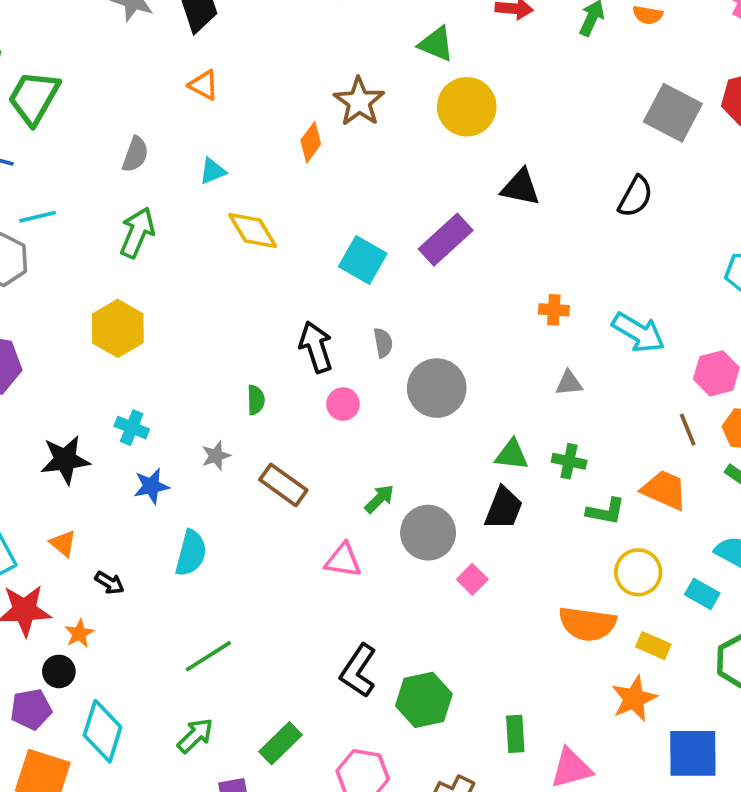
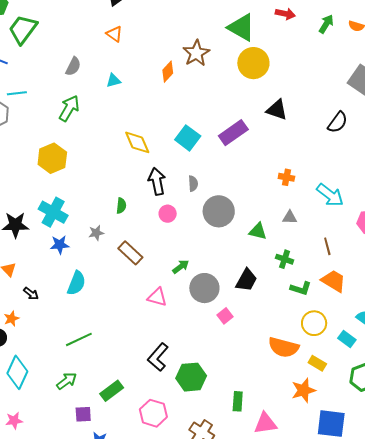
green triangle: (436, 44) -> (241, 27), size x1.4
yellow diamond: (253, 231) -> (137, 142), moved
cyan cross: (132, 428) -> (53, 212), size x1.6
brown line: (688, 430) -> (327, 246), moved
green triangle: (512, 455) -> (258, 231), moved

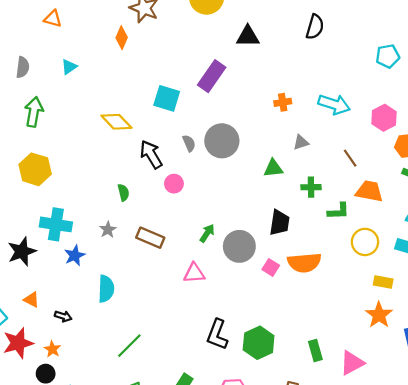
gray circle: (219, 211) -> (222, 141), moved
orange semicircle: (283, 347) -> (304, 263), moved

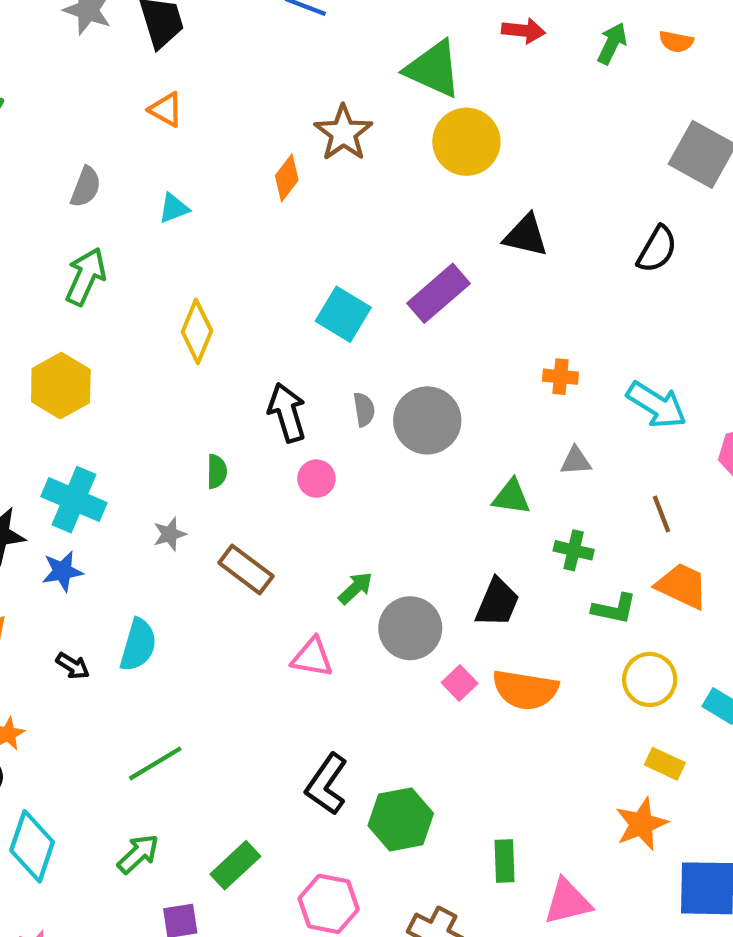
yellow diamond: (116, 122) -> (197, 331), moved, turned 52
blue star: (75, 255) -> (62, 571), moved
black arrow: (63, 316) -> (73, 666), moved

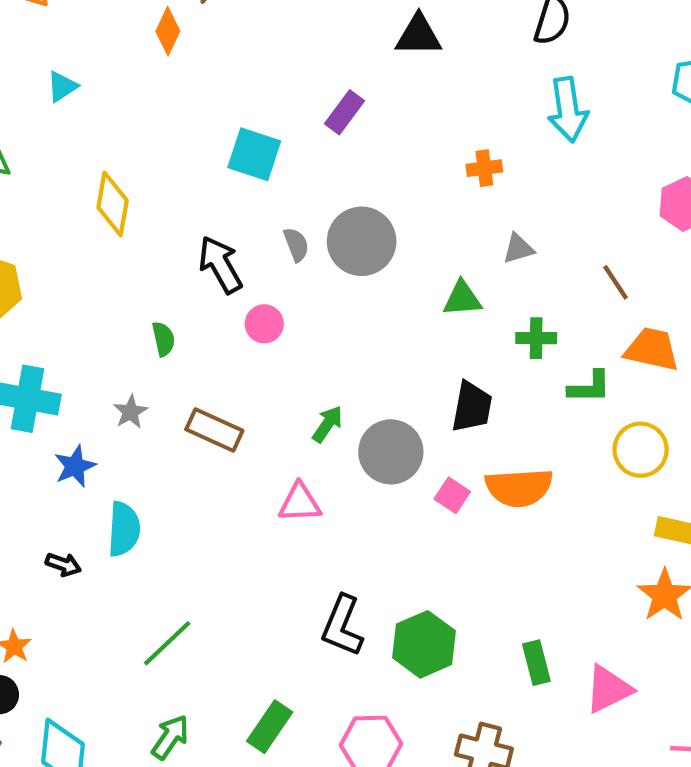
purple rectangle: (438, 293) -> (344, 112), size x0.7
cyan arrow: (657, 405) -> (568, 110), moved, turned 62
blue star: (62, 571) -> (75, 466), moved

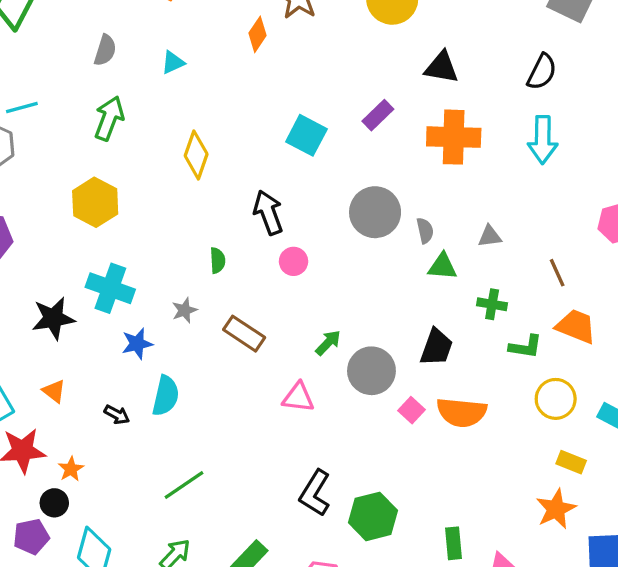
orange cross: (484, 168) -> (454, 137), moved, size x2.0
gray semicircle: (296, 244) -> (425, 231), moved

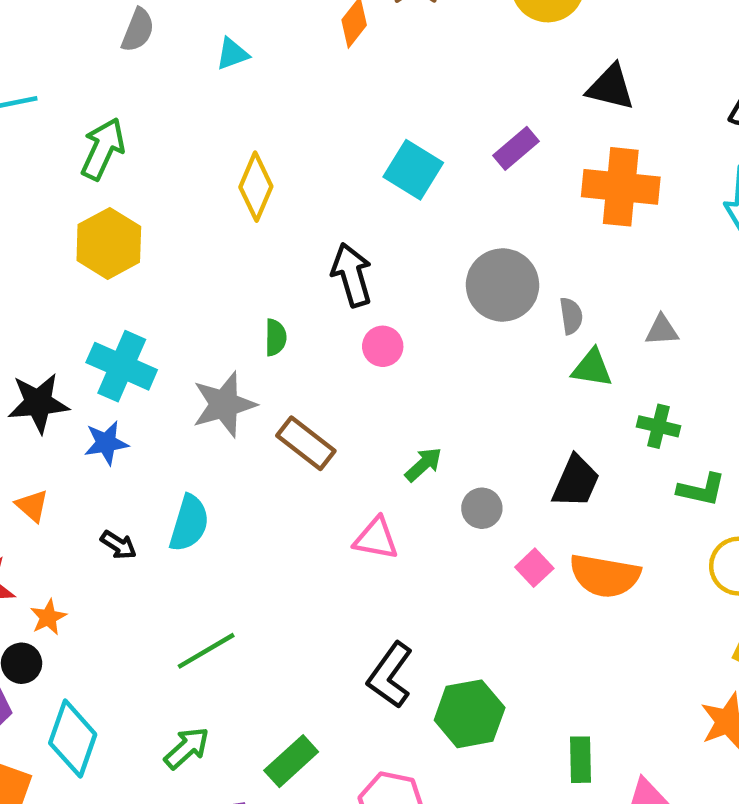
green arrow: (109, 118) -> (103, 149), moved
gray star: (184, 310) -> (224, 404), size x1.8
blue star: (137, 344) -> (106, 443), moved
gray circle: (371, 371) -> (482, 508), size x0.6

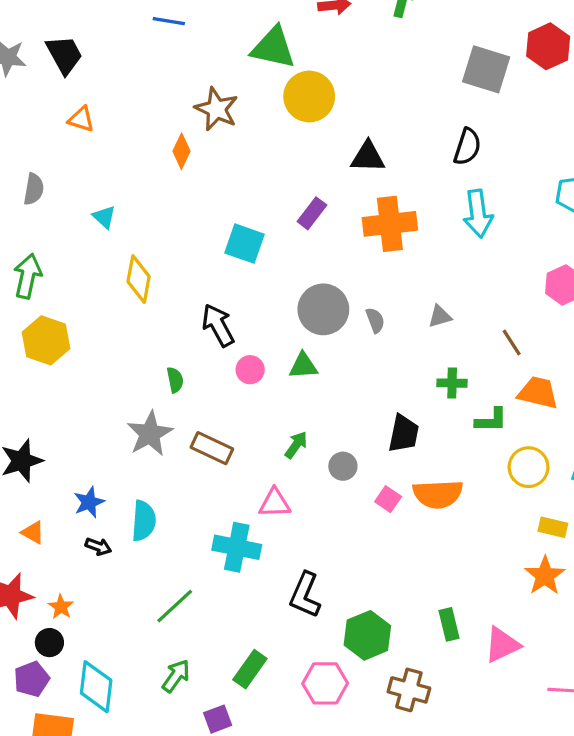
cyan triangle: (232, 54) -> (104, 217), moved, turned -45
cyan cross: (122, 366) -> (237, 547), moved
green triangle: (592, 368) -> (303, 366), moved
blue star: (106, 443) -> (89, 502), moved
green hexagon: (470, 714) -> (367, 635), moved

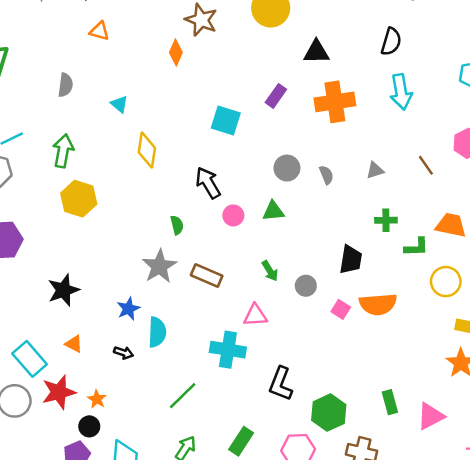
gray circle: (323, 309) -> (287, 168), size x0.7
brown line: (512, 342) -> (426, 165), moved
green arrow: (296, 445) -> (270, 271), turned 115
blue star: (89, 502) -> (128, 309), moved

